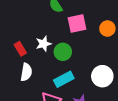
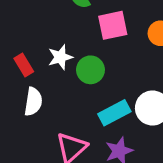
cyan rectangle: (64, 79) -> (114, 113), moved

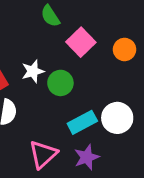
pink square: (113, 25) -> (81, 42), turned -32

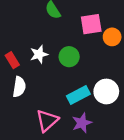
pink square: (81, 42) -> (91, 24), moved, turned 35
green circle: (60, 83) -> (69, 57), moved

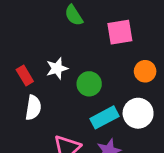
orange circle: (112, 37) -> (145, 71), moved
green circle: (69, 57) -> (89, 84), moved

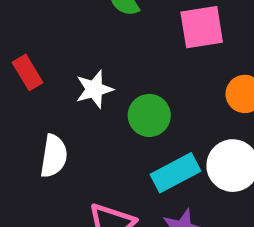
red rectangle: (25, 75) -> (27, 72), moved

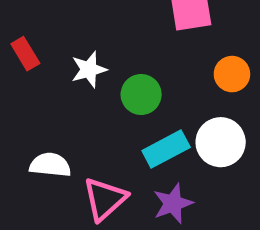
white semicircle: (54, 156) -> (50, 165), moved, turned -93

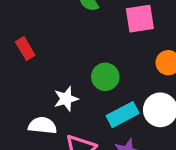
white star: (89, 70) -> (66, 99), moved

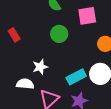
green circle: (105, 77) -> (59, 34), moved

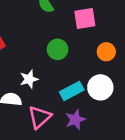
green circle: (59, 34) -> (58, 49), moved

